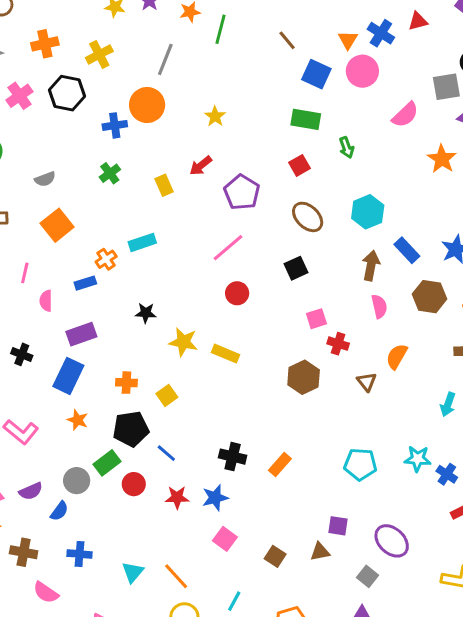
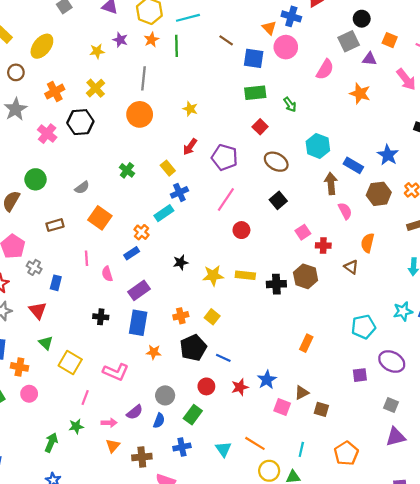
blue cross: (115, 125) -> (179, 192), moved
black cross: (233, 457) -> (276, 284), moved
green rectangle: (107, 463) -> (193, 415), moved
purple ellipse: (392, 541) -> (392, 362), moved
brown triangle: (320, 552) -> (302, 393), moved

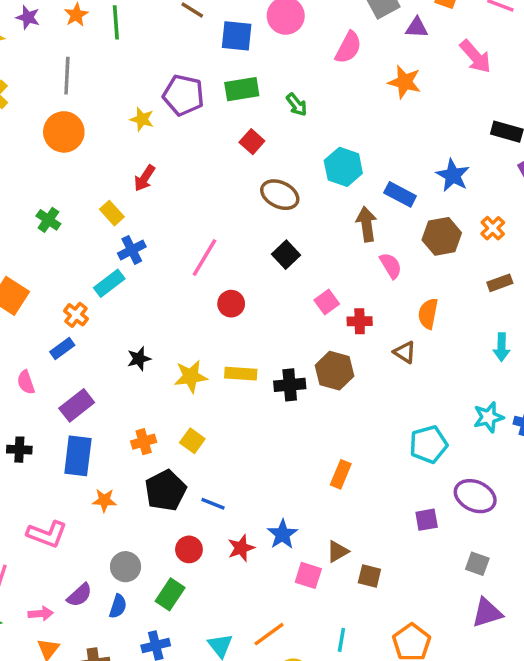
purple pentagon: (225, 157) -> (183, 95), moved
orange line: (255, 443) -> (269, 634), turned -65

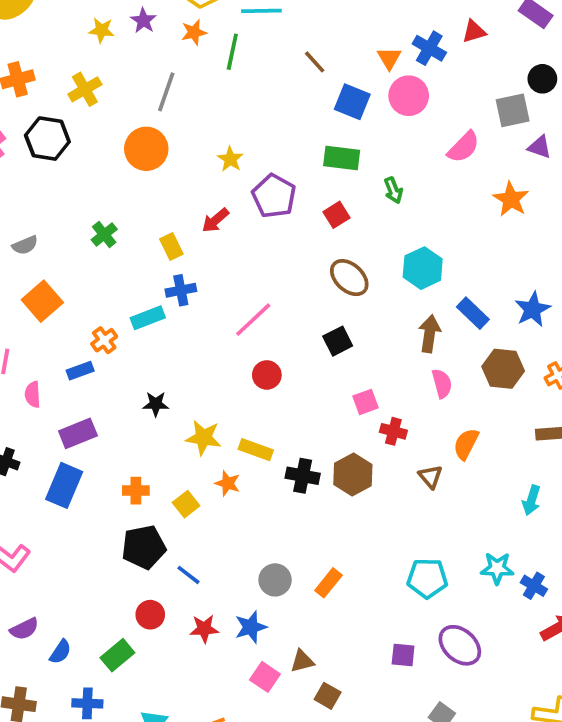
purple pentagon: (183, 95) -> (274, 196), moved
orange star: (104, 500) -> (228, 483), moved
gray circle: (126, 567) -> (275, 580), moved

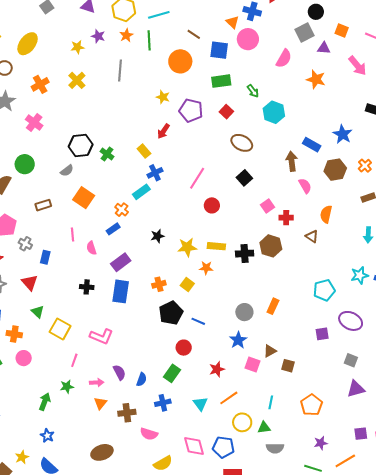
black hexagon: (47, 139) -> (81, 146), moved
orange circle: (146, 149) -> (180, 61), moved
cyan hexagon: (423, 268) -> (274, 112), moved
purple semicircle: (24, 629) -> (119, 372), turned -77
red star: (204, 629) -> (217, 369), moved

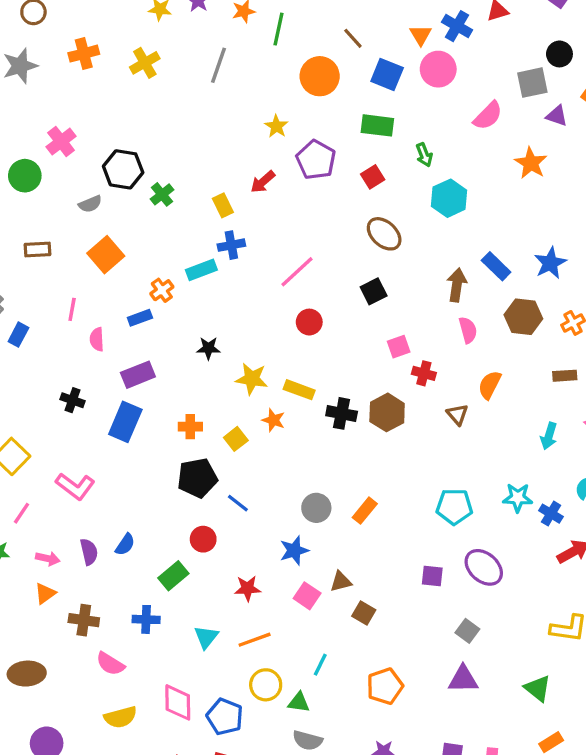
pink cross: (34, 123) -> (61, 141), moved
blue semicircle: (142, 379) -> (125, 545), moved

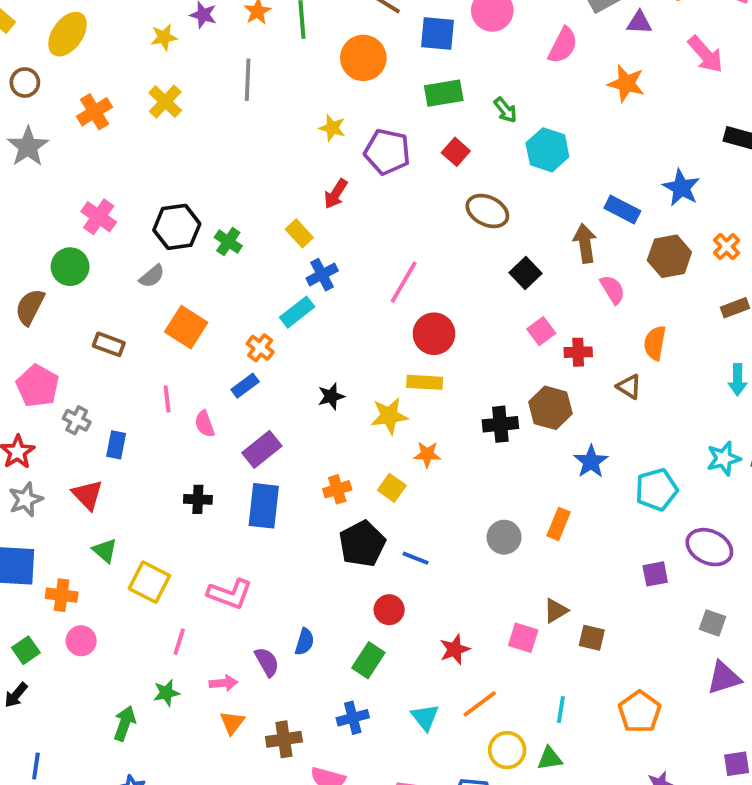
brown rectangle: (37, 250) -> (109, 344), turned 40
black square: (374, 291) -> (525, 273), moved
red circle: (309, 322) -> (434, 334), size x1.4
yellow rectangle: (299, 390) -> (425, 382), moved
blue star: (294, 550) -> (591, 462), moved

